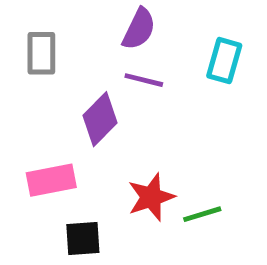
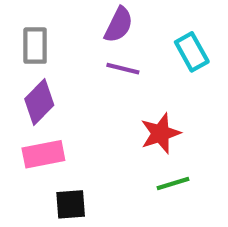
cyan rectangle: (224, 61) -> (192, 52), turned -45
purple diamond: (100, 119) -> (39, 102), moved
red star: (151, 197) -> (160, 133), moved

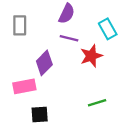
purple diamond: (39, 102) -> (44, 63), moved
red star: (160, 133) -> (91, 56), moved

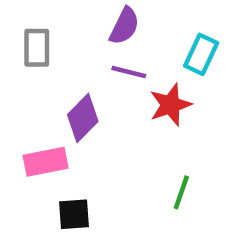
cyan rectangle: (108, 29) -> (201, 54), turned 54
green line: (97, 103) -> (181, 192), turned -54

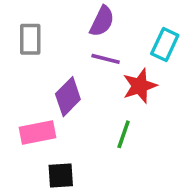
green line: (181, 192) -> (124, 134), moved

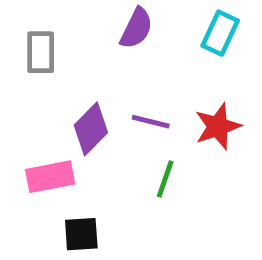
cyan rectangle: (165, 45) -> (220, 33), moved
purple line: (106, 59) -> (151, 122), moved
red star: (140, 86) -> (218, 126), moved

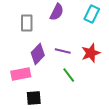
gray rectangle: (41, 52) -> (27, 23), moved
green line: (165, 179) -> (69, 75), turned -56

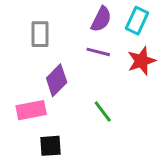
purple semicircle: (57, 12) -> (101, 19), moved
purple line: (63, 51) -> (98, 52), moved
red star: (91, 53) -> (141, 61), moved

